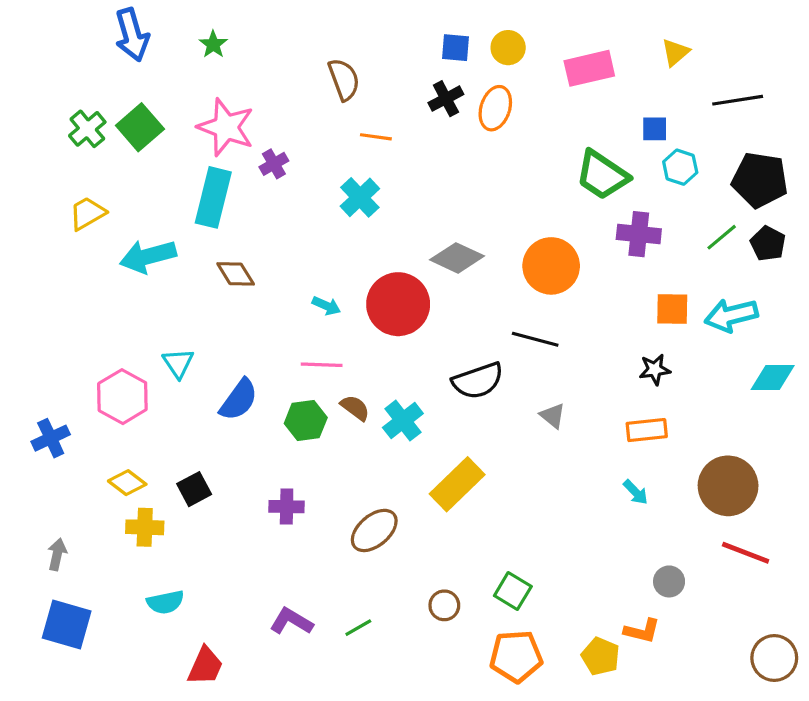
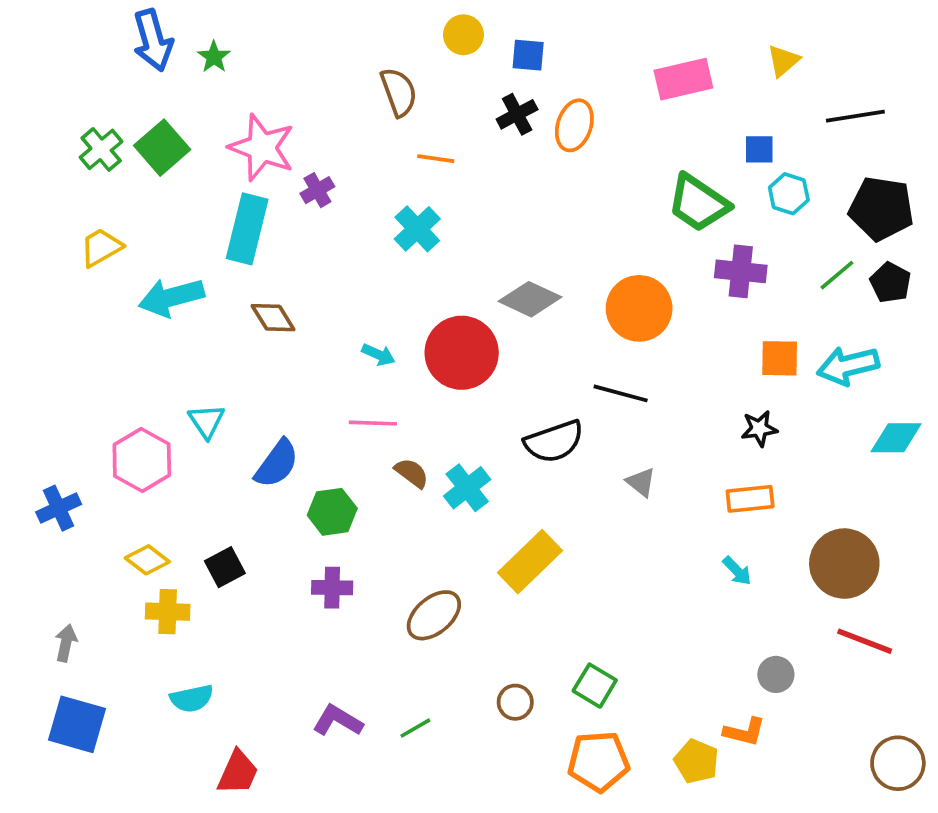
green star: (213, 44) -> (214, 57), moved
yellow circle: (508, 48) -> (463, 35), moved
green hexagon: (306, 421) -> (332, 512), moved

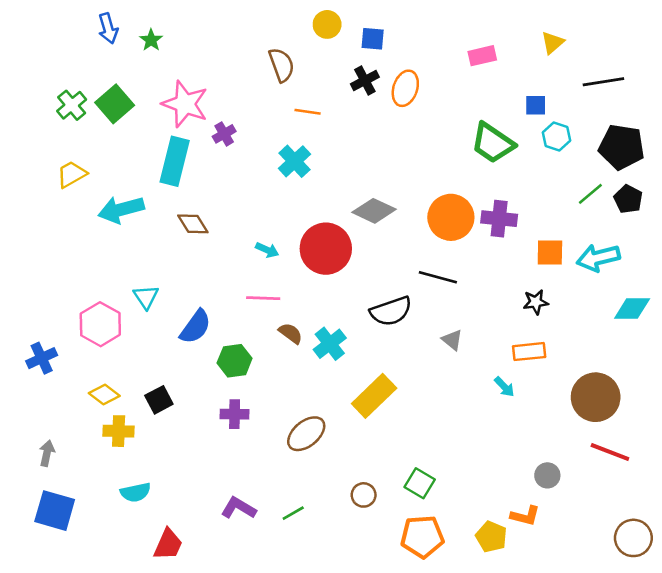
blue arrow: (153, 40) -> (108, 28), size x0.7
pink rectangle: (683, 79) -> (482, 56), size x0.7
purple cross: (741, 271) -> (499, 219), moved
cyan arrow: (737, 571) -> (504, 387), moved

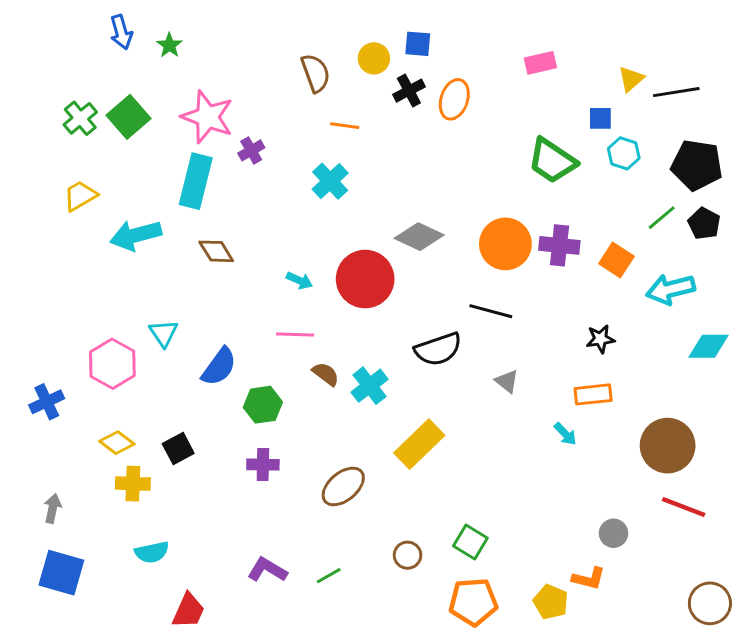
yellow circle: (327, 24) -> (374, 58), moved
yellow triangle: (553, 43) -> (631, 79), moved
orange square: (550, 253) -> (616, 260), moved, turned 32

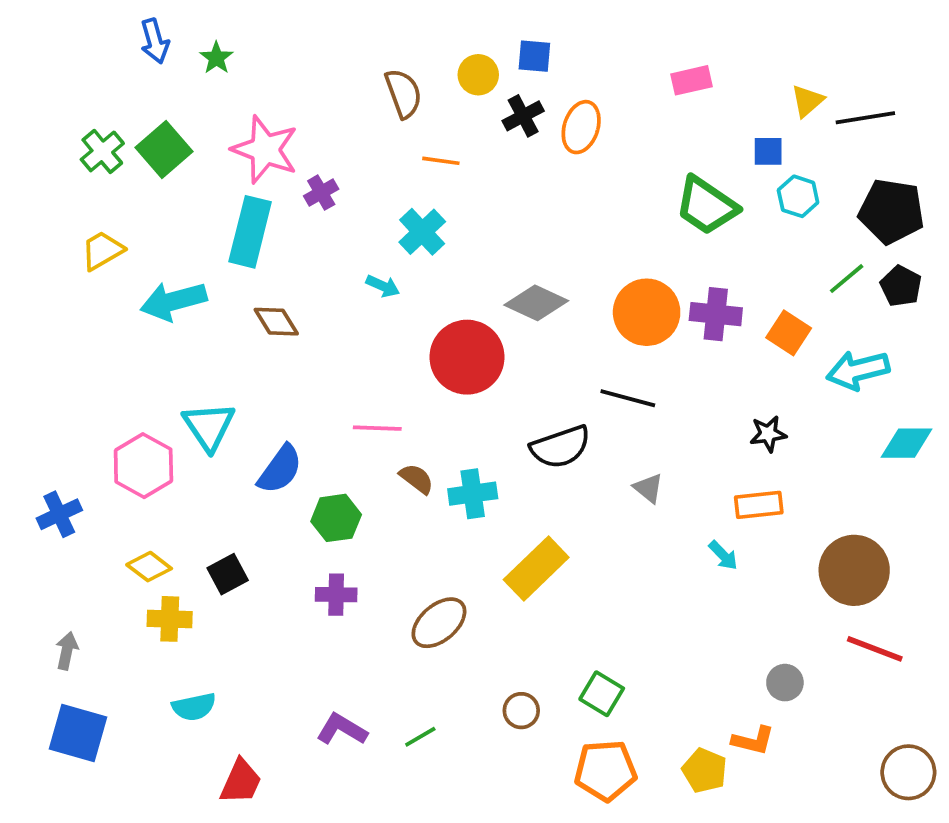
cyan arrow: (299, 280) -> (383, 286), moved
cyan triangle: (164, 333) -> (209, 426), size x1.4
cyan cross: (370, 386) -> (473, 494), turned 30

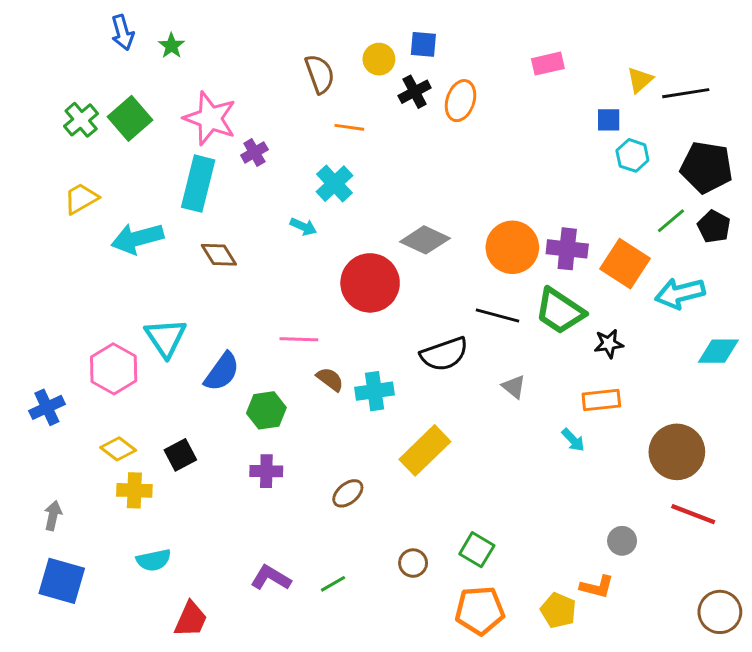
green trapezoid: (706, 206) -> (560, 311), moved
orange square: (789, 333) -> (625, 264), size x1.4
brown ellipse: (439, 623) -> (348, 493), size x0.7

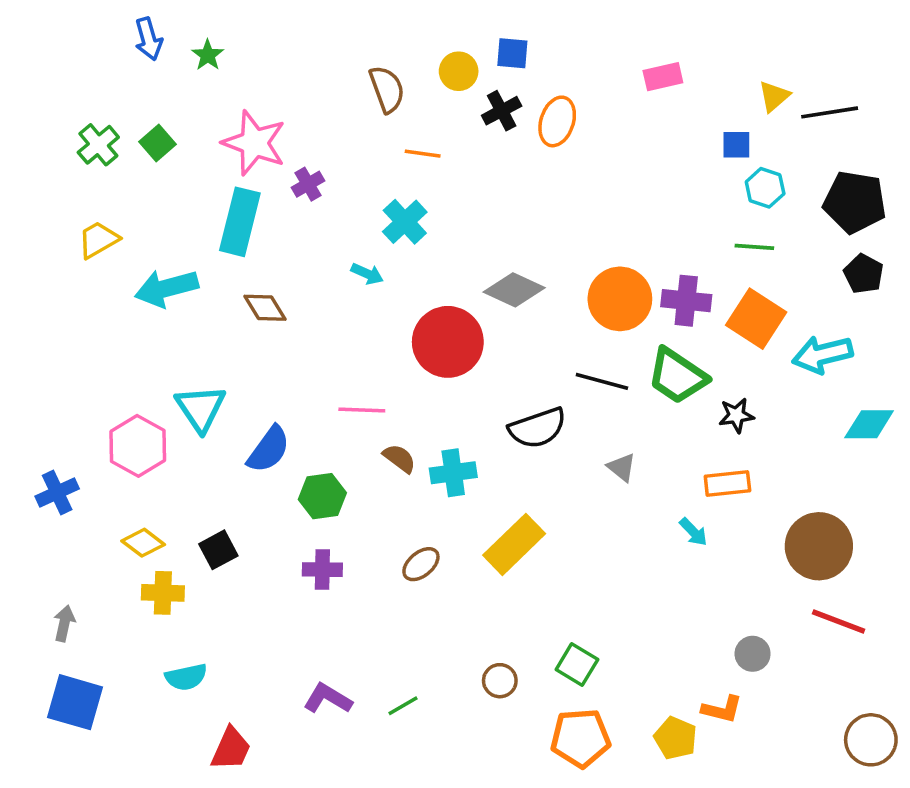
green square: (130, 118) -> (157, 143), size x0.7
green line: (671, 221) -> (754, 247), moved, turned 44
brown ellipse: (348, 493) -> (421, 564), moved

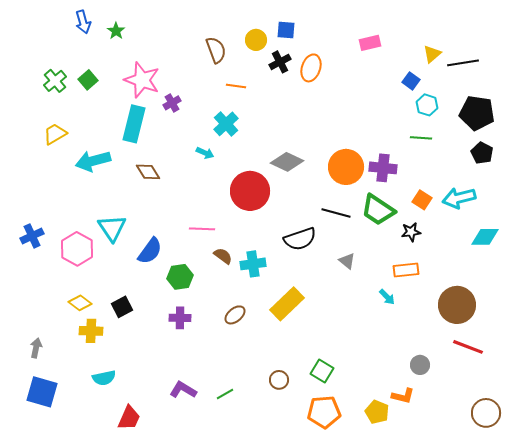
blue square: (736, 145) -> (411, 81), turned 36
orange square: (756, 319) -> (422, 200), moved, size x0.6
blue cross: (57, 492) -> (32, 236), moved

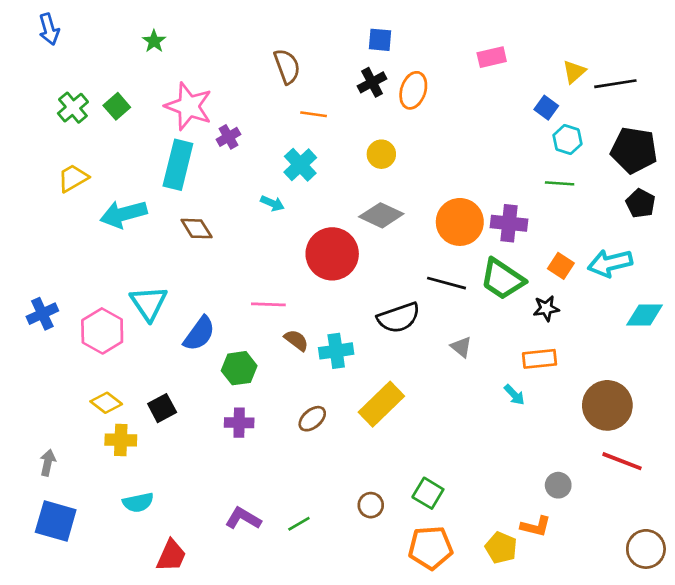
blue arrow: (83, 22) -> (49, 29), moved
yellow circle: (256, 40) -> (381, 154), moved

